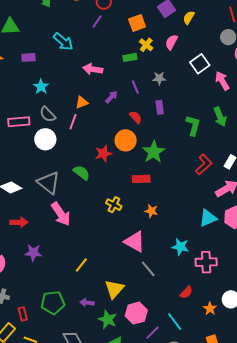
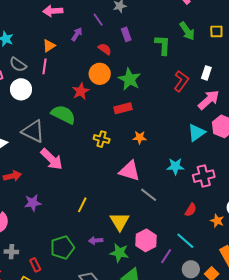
green semicircle: (82, 173) -> (63, 114), size x1.4

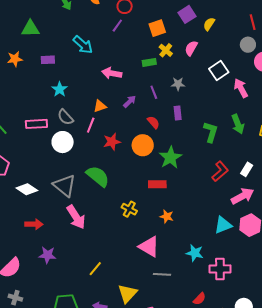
red star: (81, 91) -> (112, 142), moved
gray line: (149, 195) -> (162, 274), turned -48

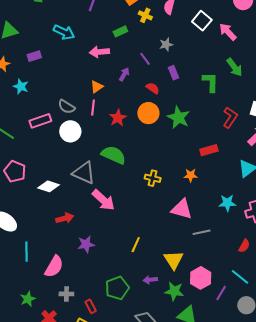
green rectangle: (149, 62) -> (120, 31), moved
cyan star: (60, 89) -> (21, 86), moved
red rectangle: (157, 184) -> (209, 150), moved

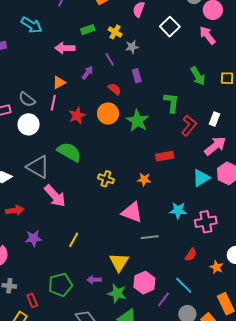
yellow cross: (145, 15) -> (115, 32), moved
pink arrow: (228, 32) -> (207, 35), moved
green L-shape: (210, 82) -> (171, 103), moved
yellow line: (136, 245) -> (74, 240), moved

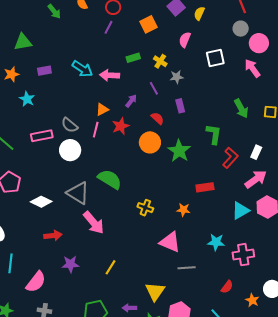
cyan arrow: (31, 25) -> (82, 69), moved
white square: (170, 27) -> (215, 58), turned 30
red star: (77, 115) -> (121, 126), moved

